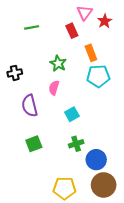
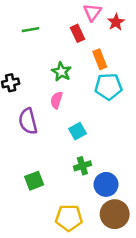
green square: (34, 144) -> (34, 181), moved

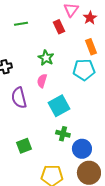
orange rectangle: (100, 59) -> (91, 47), moved
cyan square: (78, 131) -> (59, 106), size x1.5
green cross: (82, 166) -> (63, 134), turned 32

